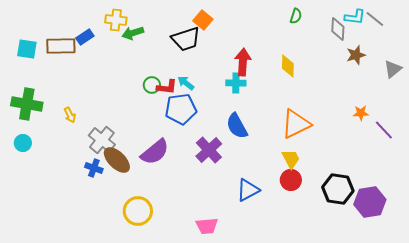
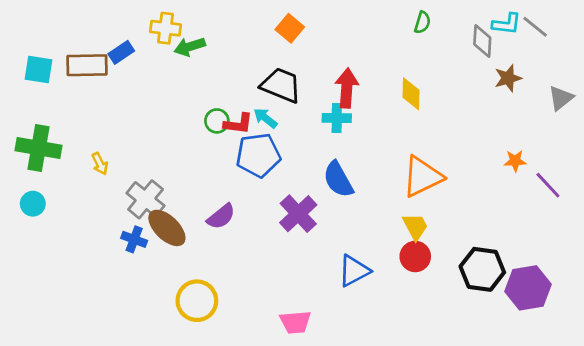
black trapezoid: (186, 39) -> (281, 85), moved, turned -140
purple semicircle: (155, 152) -> (221, 217), size x0.7

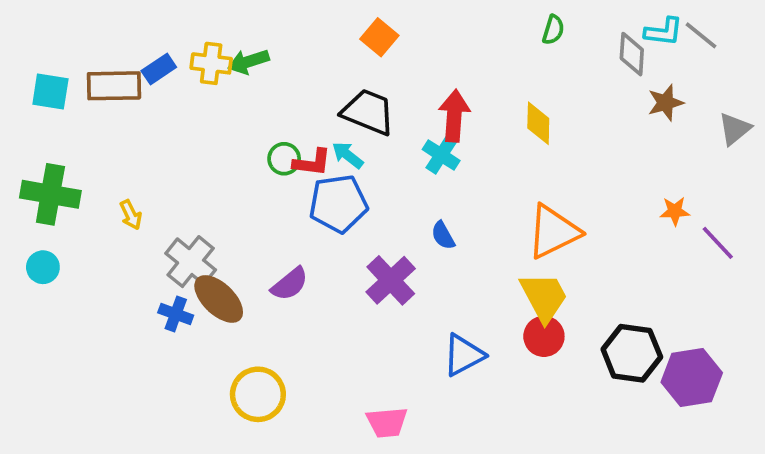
yellow cross: (166, 28) -> (211, 63), moved
cyan cross: (337, 118) -> (441, 155), turned 32
blue semicircle: (338, 179) -> (443, 235), size x0.6
yellow trapezoid: (415, 227) -> (544, 297), size x1.4

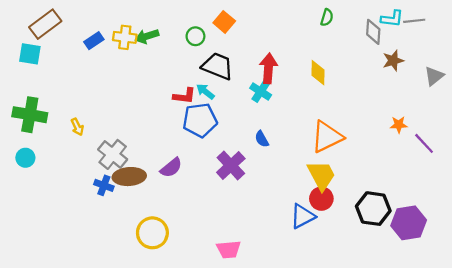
gray line: (701, 35) -> (414, 21), turned -45
brown rectangle: (114, 86) -> (45, 24), moved, turned -36
green circle: (284, 159) -> (195, 36), moved
brown ellipse: (219, 299) -> (129, 177), turned -48
blue triangle: (464, 355) -> (303, 216), moved

